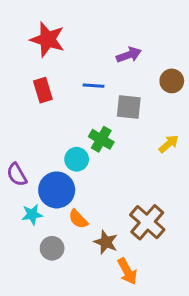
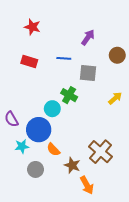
red star: (47, 40) -> (32, 27), size x0.7
purple arrow: (129, 55) -> (88, 37), turned -35
red rectangle: (43, 90) -> (29, 62), turned -56

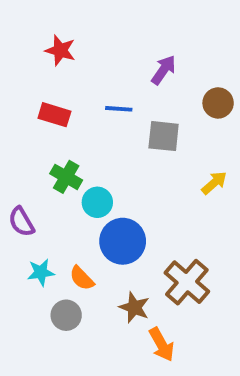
green cross: (69, 95) -> (66, 177), moved
blue circle: (39, 130) -> (123, 241), moved
orange semicircle: (53, 150) -> (82, 278), moved

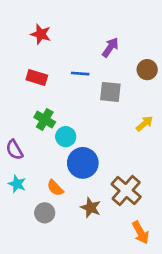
cyan star: (41, 272) -> (17, 184), moved, turned 30
orange arrow: (162, 344) -> (141, 233), moved

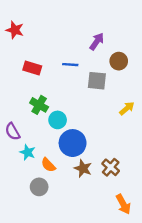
red star: (41, 34) -> (15, 30), moved
brown circle: (147, 70) -> (119, 61), moved
cyan star: (17, 184) -> (28, 152), moved
brown cross: (126, 190) -> (111, 167), size x0.7
brown star: (91, 208) -> (83, 168), moved

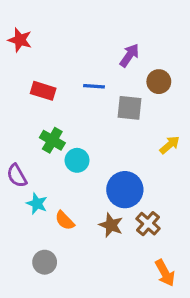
blue circle: (73, 143) -> (125, 190), moved
gray circle: (39, 187) -> (45, 262), moved

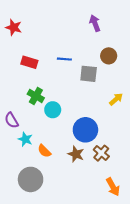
purple arrow: (129, 55) -> (95, 23), moved, turned -56
gray circle: (45, 262) -> (31, 179), size x1.5

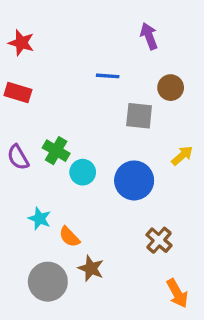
blue line: (64, 59) -> (108, 76), moved
red rectangle: (29, 62) -> (18, 93), moved
purple semicircle: (12, 120) -> (18, 157), moved
blue circle: (85, 130) -> (134, 180), moved
brown star: (76, 154) -> (91, 268), moved

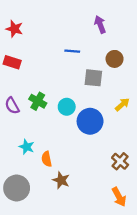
cyan circle: (83, 172) -> (67, 107), moved
orange semicircle: (69, 237) -> (47, 159), turned 32
brown cross: (159, 240) -> (120, 161), moved
gray circle: (48, 282) -> (17, 188), moved

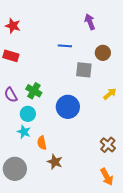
cyan circle: (67, 107) -> (28, 114), moved
blue circle: (90, 121) -> (68, 107), moved

